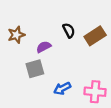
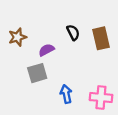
brown rectangle: (95, 36) -> (101, 38), turned -70
blue arrow: (62, 88) -> (66, 94), turned 105

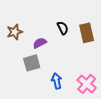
pink cross: (101, 97) -> (87, 84), turned 36

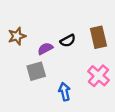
black semicircle: (63, 28) -> (68, 41), moved, turned 88
pink cross: (87, 84) -> (98, 76), moved

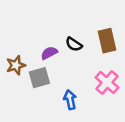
brown star: (17, 36) -> (16, 65), moved
black semicircle: (68, 41) -> (74, 44), turned 63

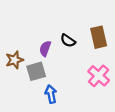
purple semicircle: (49, 53) -> (45, 49), turned -42
blue arrow: (70, 100) -> (51, 94), moved

